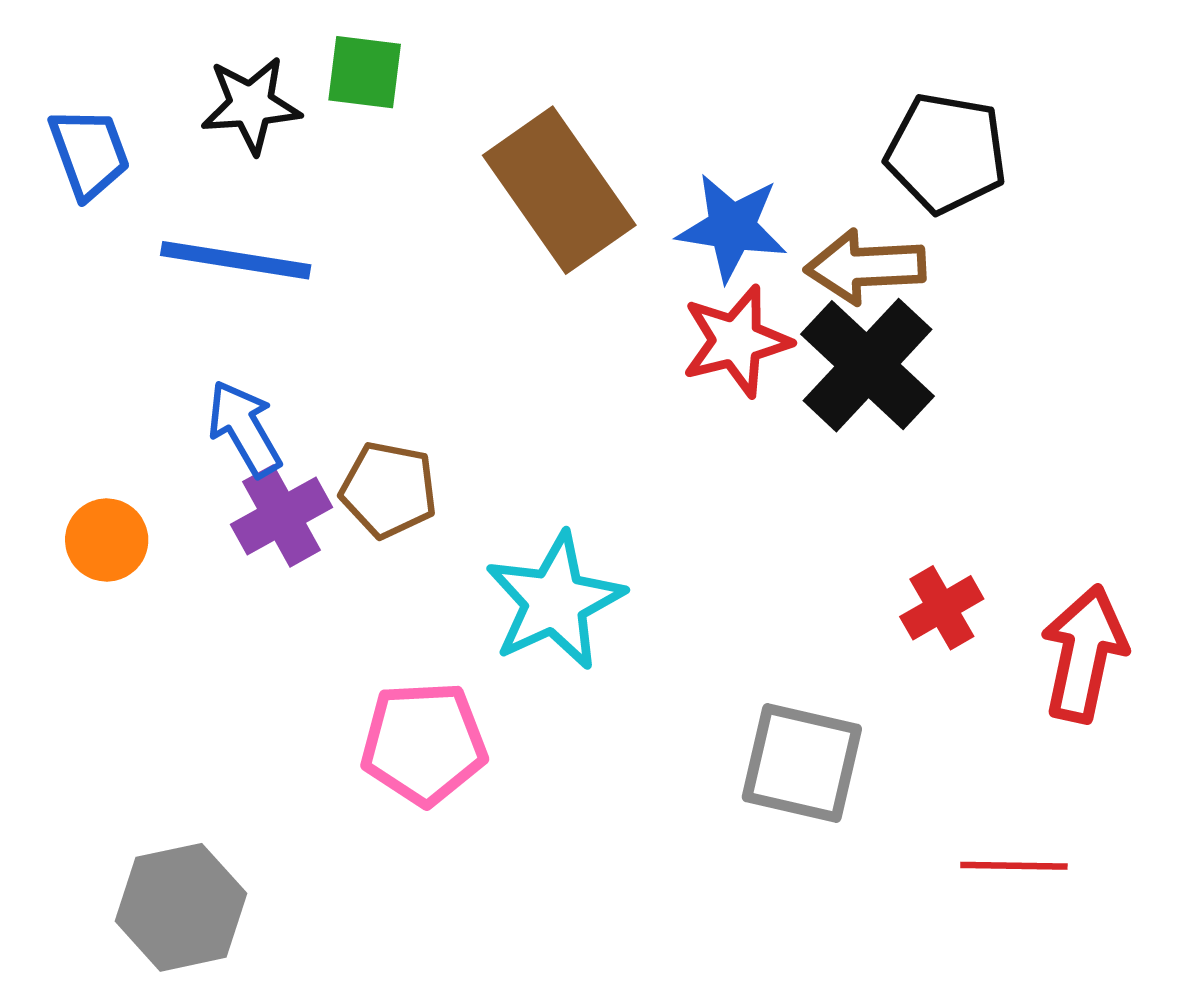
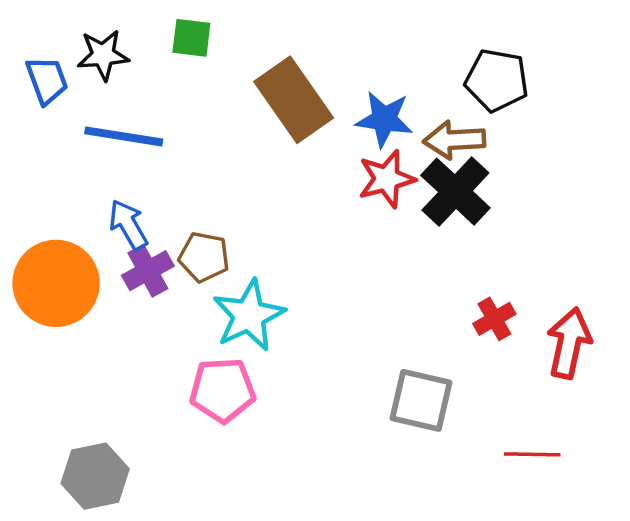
black star: (251, 105) -> (103, 55), moved
orange circle: (107, 540) -> (56, 283), size x2.0
cyan star: (555, 601) -> (249, 315), moved

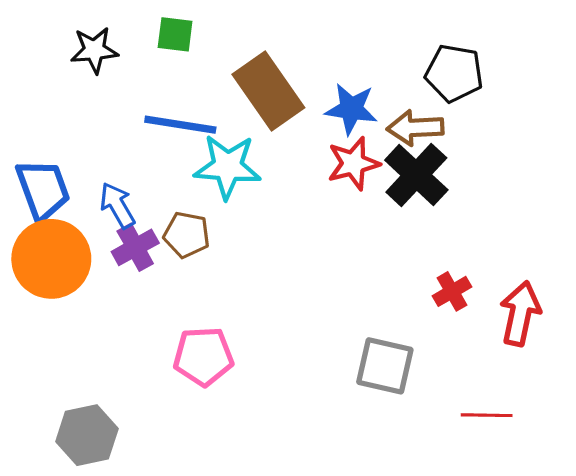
blue trapezoid: (47, 80) -> (43, 190), moved, size x1.4
blue line: (124, 136) -> (180, 125), moved
cyan star: (249, 315) -> (228, 167), moved, turned 30

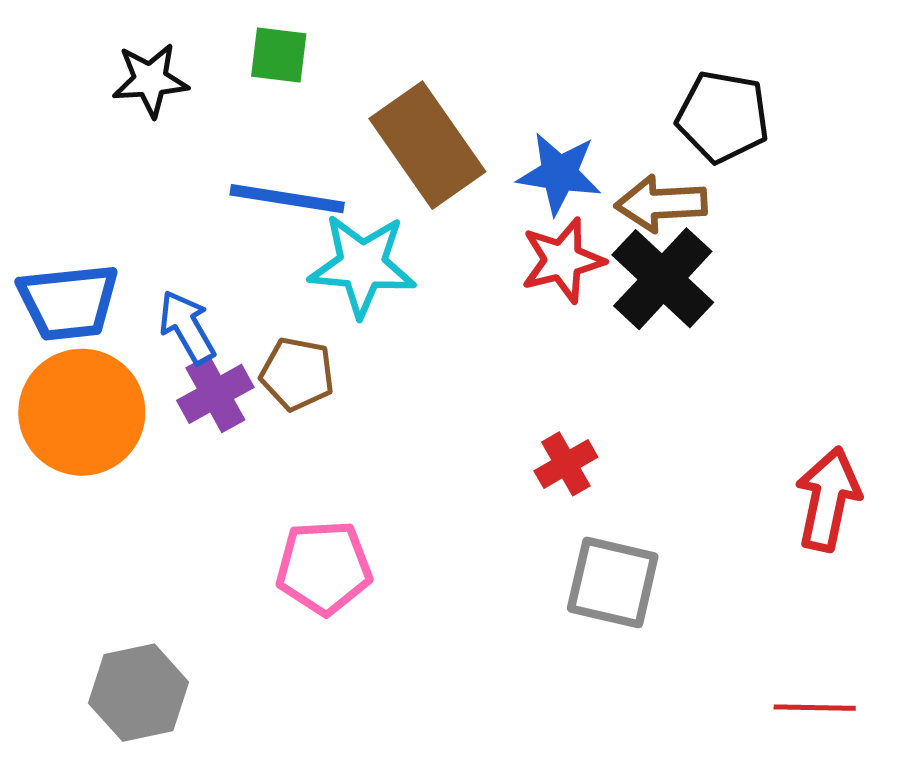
blue trapezoid: (43, 190) -> (68, 302), turned 104
red cross: (452, 291) -> (566, 464), moved
red line: (487, 415) -> (815, 708), moved

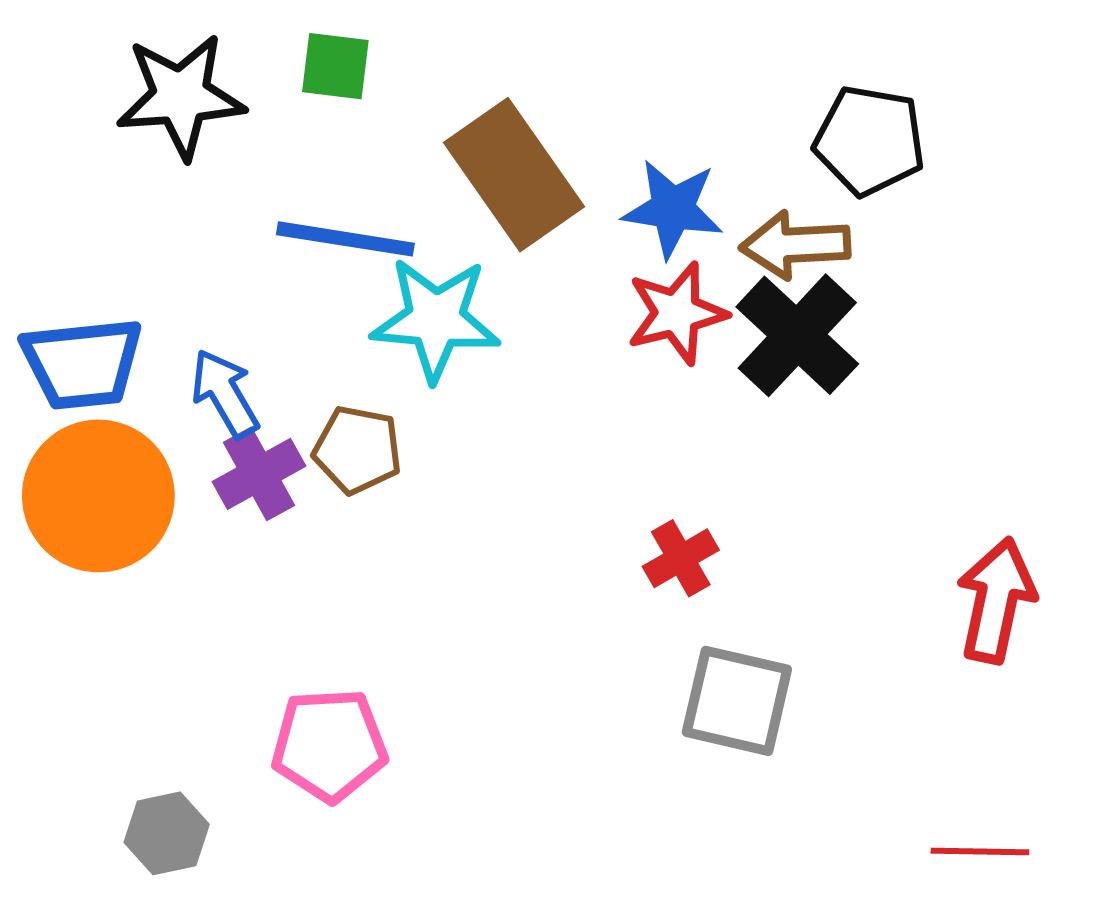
black star: (150, 80) -> (181, 96), size x1.4
pink pentagon: (324, 567) -> (329, 745), moved
gray hexagon: (139, 693) -> (167, 833), size x0.7

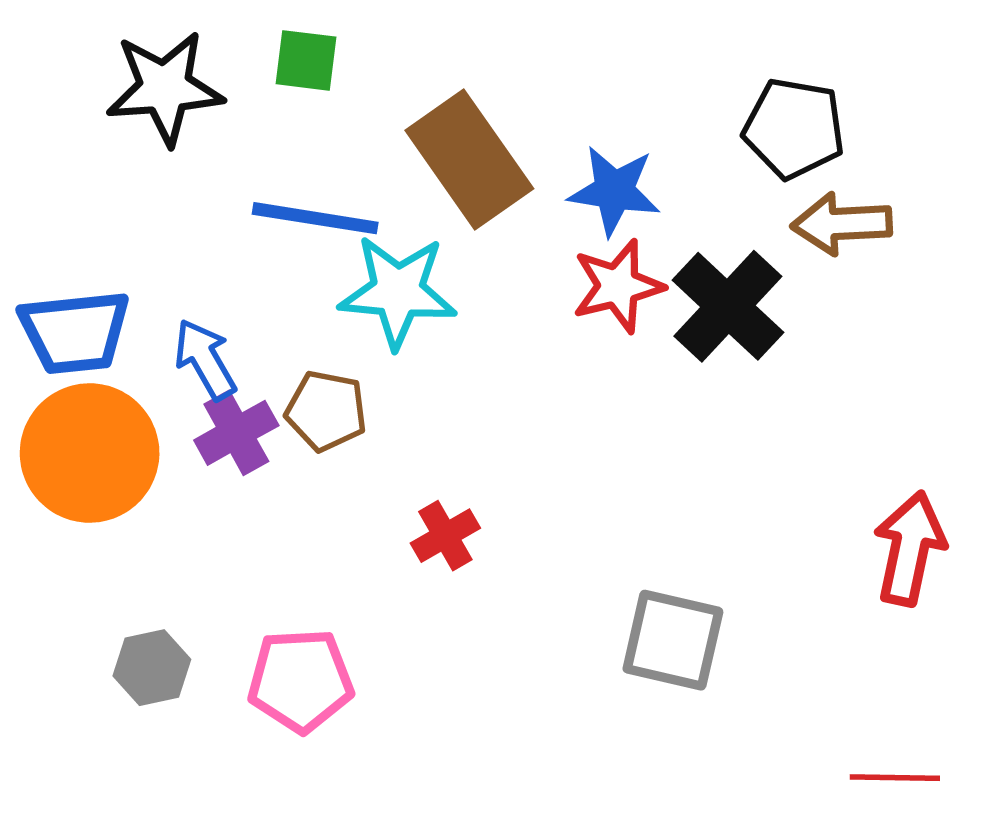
brown arrow: (795, 245) -> (842, 224), moved
red cross: (681, 558) -> (445, 536), moved
gray hexagon: (167, 833) -> (152, 668), moved

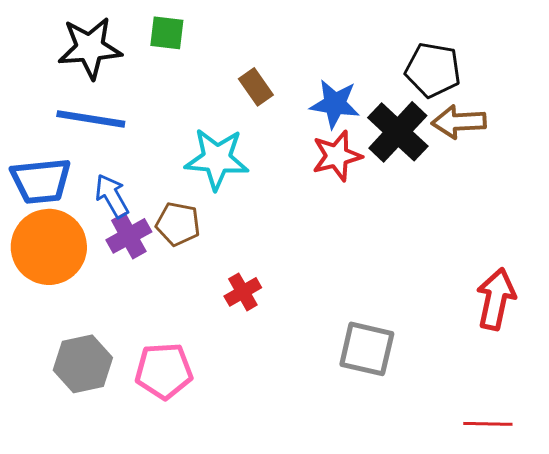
brown rectangle: (469, 160) -> (256, 87), size x0.5
blue line: (315, 218) -> (91, 119), moved
black cross: (728, 306) -> (398, 132), moved
gray hexagon: (152, 668) -> (83, 364), size x1.4

